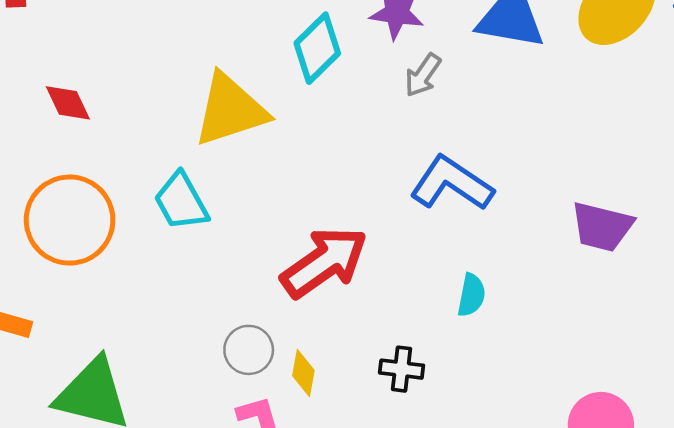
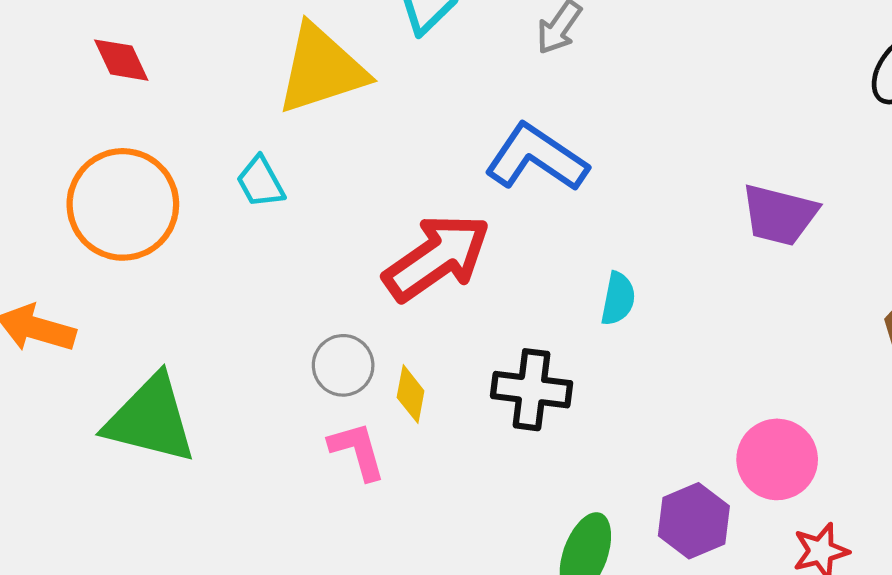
blue L-shape: (452, 183) -> (536, 158), moved
cyan trapezoid: (181, 202) -> (261, 182), size x0.7
black cross: (402, 369) -> (532, 390), size x1.4

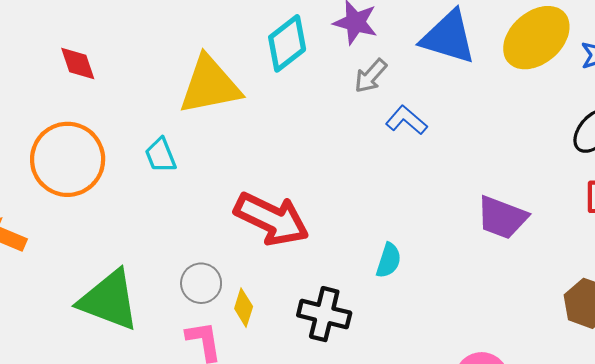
blue L-shape: (536, 158) -> (406, 120), moved, size x0.6
red arrow: (437, 258) -> (272, 219), turned 54
green triangle: (150, 419) -> (109, 300), moved

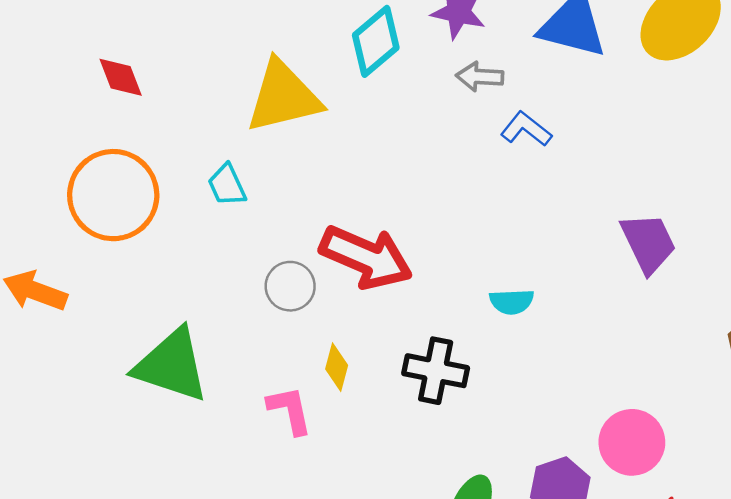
gray arrow: (371, 76) -> (480, 77), turned 54
purple trapezoid: (502, 217) -> (648, 243), turned -134
cyan semicircle: (389, 260) -> (512, 302), turned 72
gray circle: (201, 283) -> (290, 286), moved

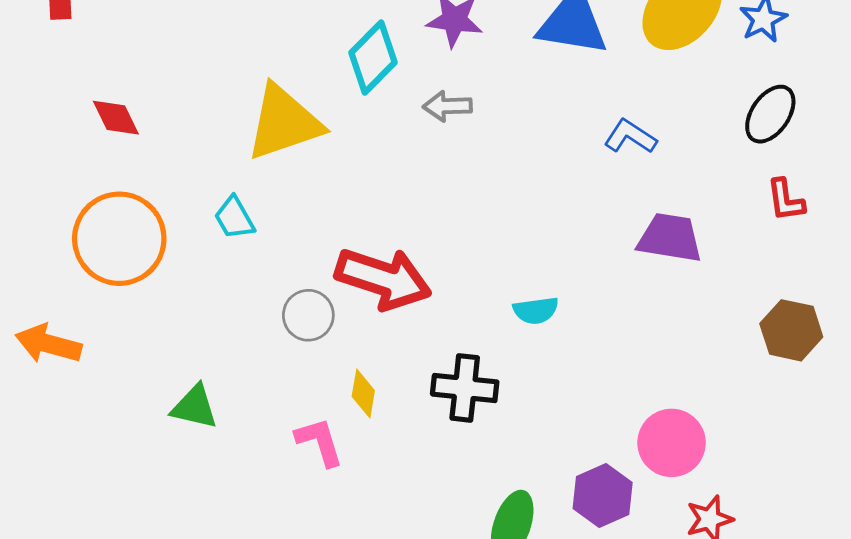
gray arrow: (480, 77) -> (447, 106), moved
blue L-shape: (526, 129) -> (630, 137), moved
purple trapezoid: (648, 243) -> (670, 238), turned -50
green triangle: (172, 365) -> (195, 407), size x0.6

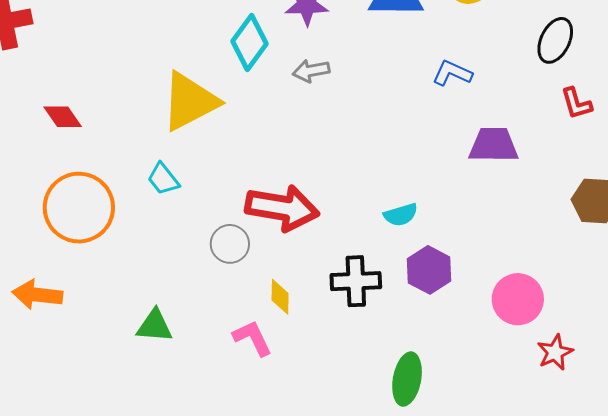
purple hexagon: (603, 496) -> (429, 270), moved

